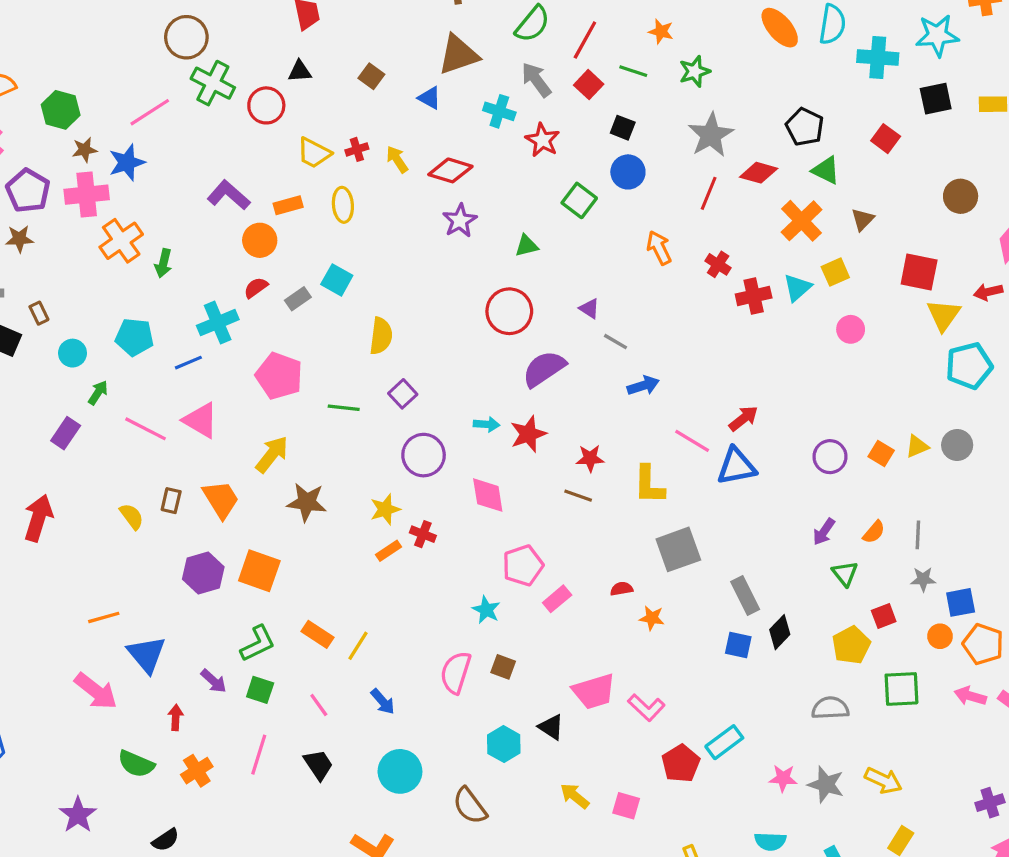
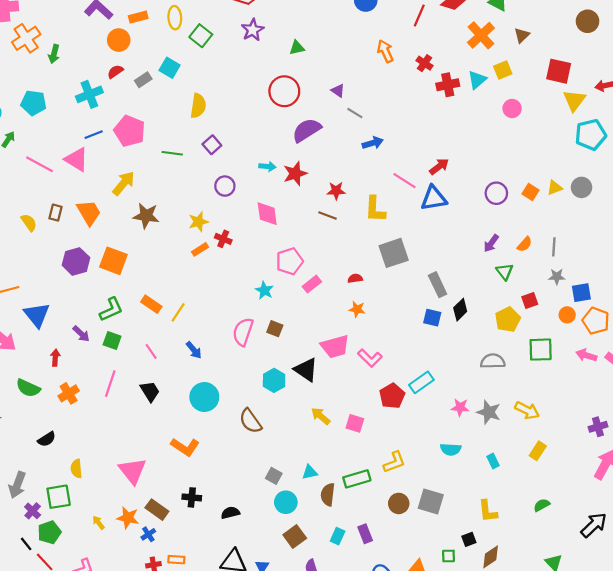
green square: (579, 200) -> (201, 36), moved
blue line: (188, 363) -> (94, 135), moved
purple circle: (424, 455) -> (225, 186), size x0.7
orange star: (652, 618) -> (357, 309), moved
black triangle: (551, 727) -> (306, 370), size x1.4

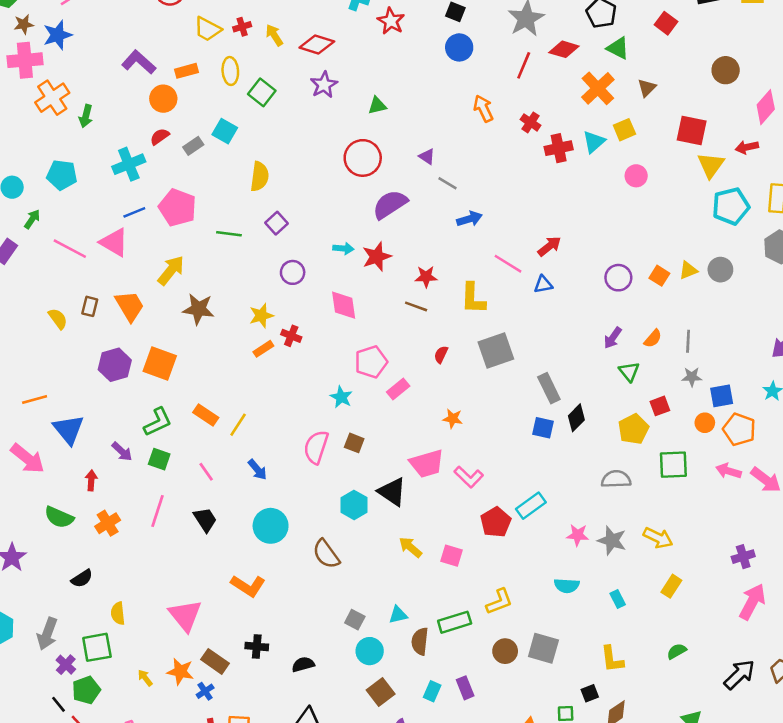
blue triangle: (434, 198) -> (543, 284), size x0.6
red semicircle: (355, 278) -> (441, 355), moved, turned -56

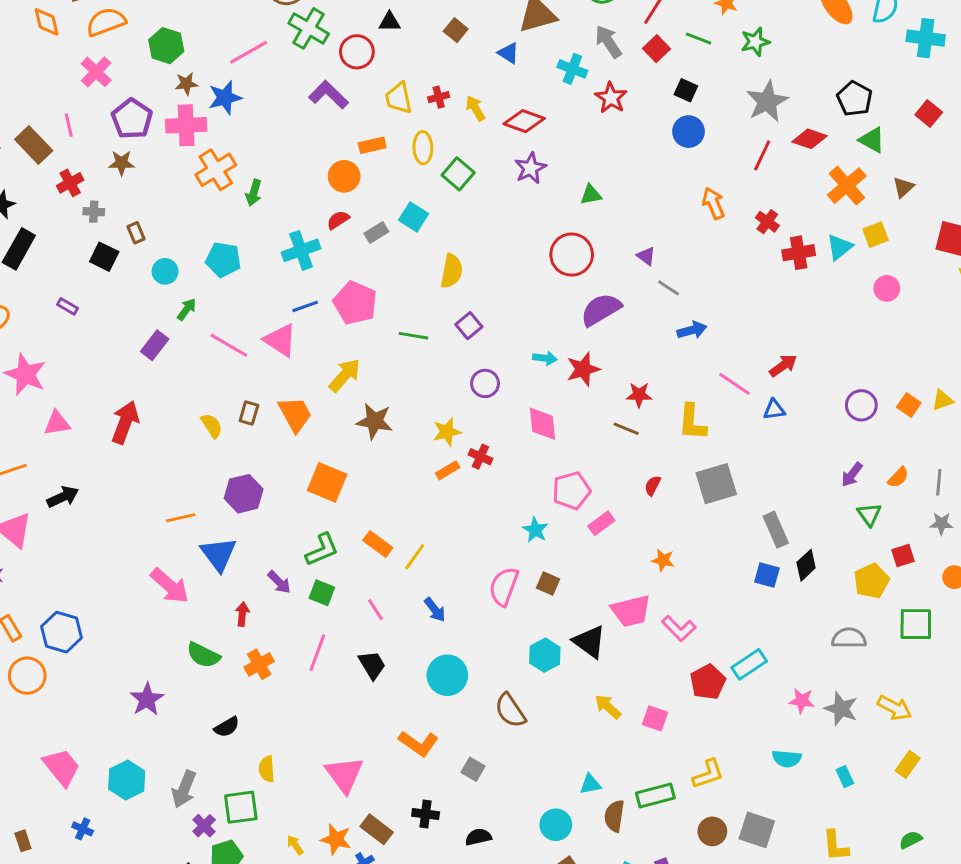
yellow trapezoid: (208, 29) -> (399, 98), turned 48
purple L-shape: (139, 62) -> (329, 95), moved
purple hexagon: (115, 365) -> (244, 494), moved
gray square: (355, 620) -> (473, 769), moved

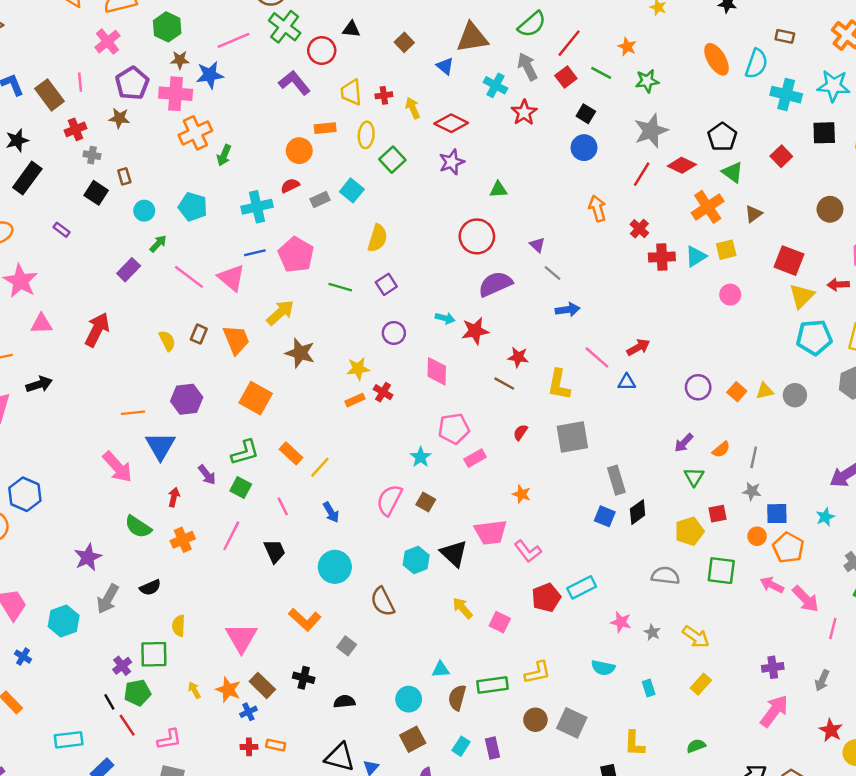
gray star: (841, 709) -> (652, 632), size x0.6
gray arrow: (184, 789) -> (108, 599), moved

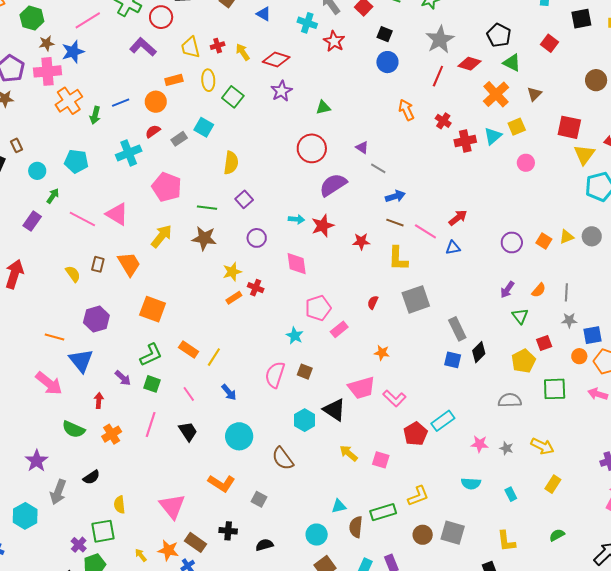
blue line: (255, 253) -> (121, 103), moved
brown star: (300, 353) -> (204, 238), moved
brown line: (504, 384) -> (395, 223), moved
orange line: (133, 413) -> (55, 337), turned 30

